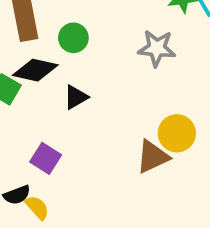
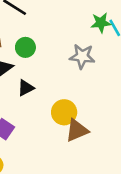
yellow circle: (177, 133) -> (64, 112), moved

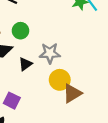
gray star: (82, 56) -> (50, 53), moved

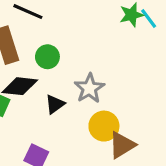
gray star: (50, 53) -> (89, 88), turned -30

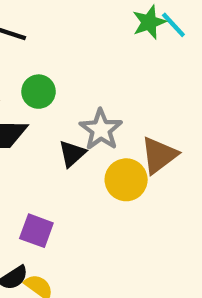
black triangle: (55, 104) -> (72, 154), moved
brown triangle: (122, 145) -> (159, 155), moved

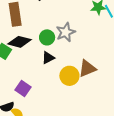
green circle: (39, 92) -> (47, 37), moved
gray star: (101, 130) -> (66, 32), moved

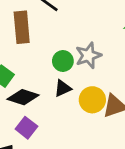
black diamond: (19, 42) -> (23, 97), moved
yellow circle: (69, 76) -> (92, 100), moved

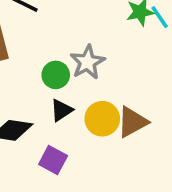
purple square: (26, 128) -> (53, 160), moved

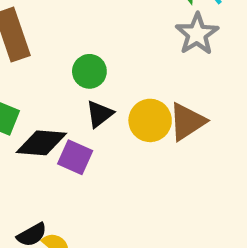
gray star: (87, 62) -> (197, 34), moved
purple square: (53, 160) -> (75, 157), moved

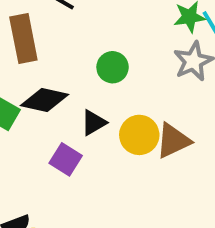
green circle: (89, 71) -> (113, 67), moved
black diamond: (41, 143) -> (44, 100), moved

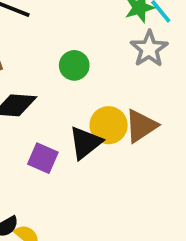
black triangle: (94, 123) -> (85, 143), moved, size x1.4

